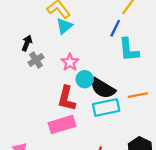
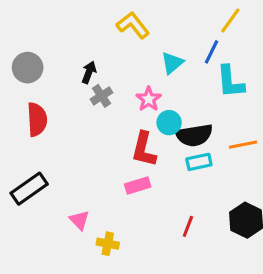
cyan triangle: (64, 26) -> (172, 63), moved
black semicircle: (103, 88) -> (194, 135), turned -40
cyan rectangle: (106, 108) -> (199, 162), size x0.7
pink rectangle: (62, 124) -> (138, 185), size x0.7

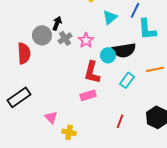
gray circle: (28, 68) -> (42, 35), moved
pink star: (149, 99) -> (86, 40), moved
black semicircle: (194, 135) -> (124, 50), moved
cyan rectangle: (199, 162) -> (127, 80), turned -42

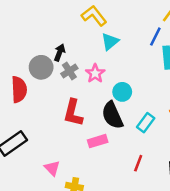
cyan triangle: (110, 17) -> (110, 41), moved
black semicircle: (124, 50) -> (112, 115), moved, turned 75
red L-shape: (92, 72) -> (73, 113), moved
red line: (120, 121) -> (138, 163), moved

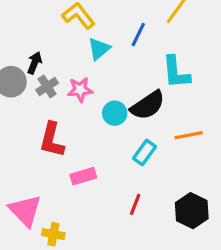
blue line: (155, 37) -> (138, 35), moved
pink star: (95, 73) -> (80, 90), turned 30
black semicircle: (112, 115) -> (148, 105), moved, turned -100
pink triangle: (52, 168) -> (25, 211), size x1.6

